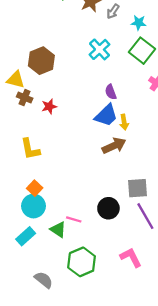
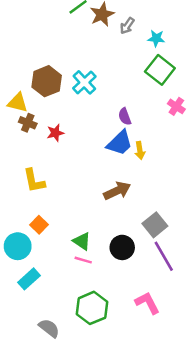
cyan cross: (99, 49) -> (84, 82), moved
brown arrow: (114, 146) -> (117, 191), moved
gray square: (138, 188) -> (155, 225), turned -35
cyan circle: (34, 206) -> (18, 246), moved
green triangle: (58, 229) -> (82, 241), moved

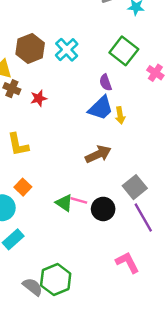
green square: (160, 70) -> (124, 51), moved
pink line: (83, 260) -> (79, 200), moved
green hexagon: (92, 308) -> (56, 279), moved

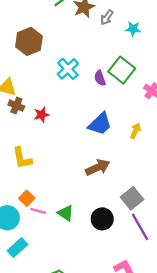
brown hexagon: (30, 48) -> (29, 41), moved
purple semicircle: (106, 82) -> (100, 78), moved
yellow arrow: (120, 115) -> (135, 131), moved, turned -147
pink line: (79, 200) -> (38, 211), moved

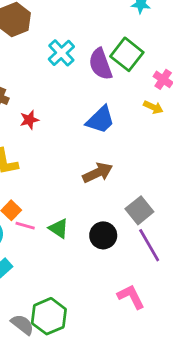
purple semicircle: (100, 78) -> (100, 64), size x1.6
red star: (42, 115) -> (29, 120), moved
yellow arrow: (135, 131) -> (153, 107), moved, turned 91

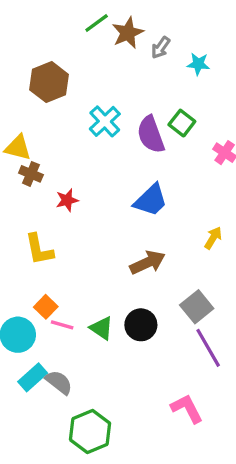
green square: (127, 54) -> (182, 123), size x0.7
yellow arrow: (153, 107) -> (213, 238), moved, turned -84
black circle: (103, 235) -> (141, 325), moved
gray semicircle: (22, 325) -> (59, 382), moved

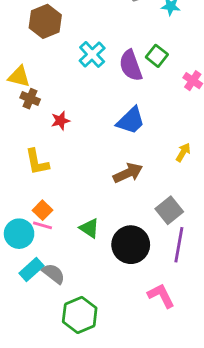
pink line: (62, 325) -> (42, 225), moved
black circle: (141, 325) -> (131, 245), moved, size x1.4
purple line: (208, 348) -> (179, 245), turned 40

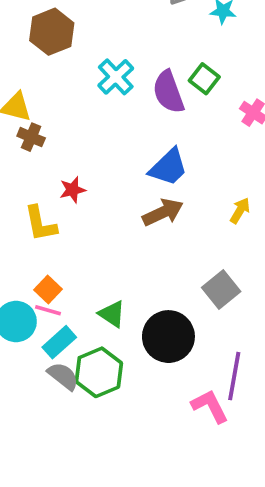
red star: (60, 121) -> (72, 190), moved
brown arrow: (128, 173) -> (163, 212), moved
purple line: (179, 245) -> (234, 376), moved
cyan rectangle: (31, 269) -> (59, 342), moved
green hexagon: (80, 315) -> (99, 372), moved

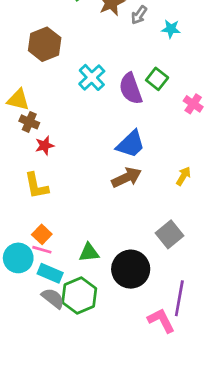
red star: (72, 190) -> (45, 146), moved
green triangle: (112, 314) -> (89, 252), turned -40
cyan rectangle: (59, 342) -> (50, 273), turned 65

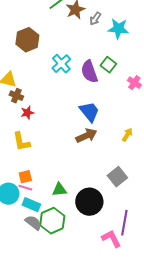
cyan star: (171, 29) -> (118, 29), size x1.5
blue trapezoid: (131, 144) -> (89, 112), turned -85
orange square: (42, 234) -> (25, 177), turned 32

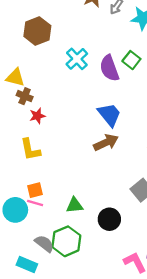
black circle: (89, 202) -> (109, 219), size x0.7
cyan rectangle: (31, 205) -> (27, 264), moved

